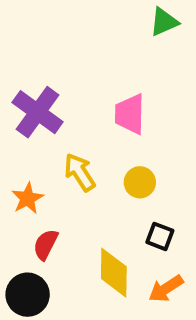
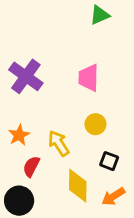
green triangle: (164, 22) -> (100, 15), moved
yellow arrow: (80, 172) -> (59, 143), moved

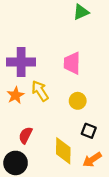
purple cross: (26, 76) -> (21, 62), turned -36
orange star: (19, 135) -> (16, 95), moved
yellow arrow: (59, 143) -> (40, 91), moved

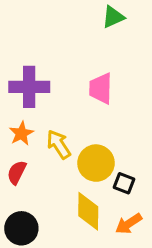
yellow arrow: (40, 91) -> (59, 144), moved
yellow circle: (78, 101) -> (96, 163), moved, size x1.5
red semicircle: (26, 135) -> (17, 172), moved

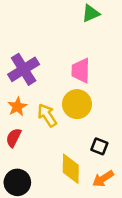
purple cross: (29, 87) -> (24, 69), turned -32
yellow circle: (96, 163) -> (77, 104), moved

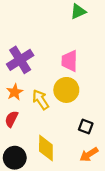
yellow diamond: (71, 169) -> (46, 148), moved

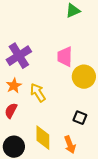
yellow circle: (66, 90) -> (84, 77), moved
orange arrow: (89, 154) -> (70, 145), moved, turned -78

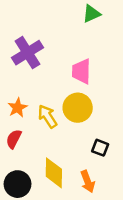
purple cross: (19, 56) -> (28, 53), moved
yellow circle: (84, 77) -> (78, 108), moved

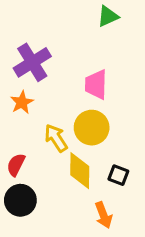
orange star: (18, 108) -> (22, 102), moved
yellow diamond: (54, 173) -> (80, 171), moved
black circle: (18, 184) -> (20, 200), moved

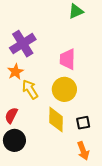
yellow arrow: (56, 138) -> (30, 89), moved
black square: (118, 175) -> (83, 123), turned -32
orange arrow: (103, 215) -> (83, 151), moved

